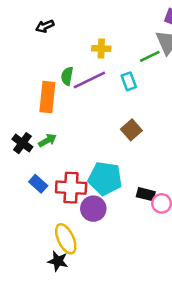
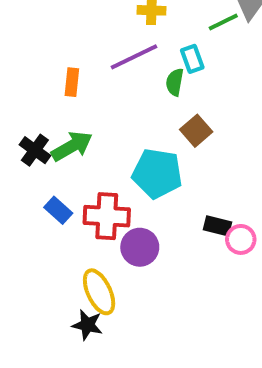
green semicircle: (67, 76) -> (175, 82), moved
orange rectangle: (47, 97) -> (72, 82), size x0.6
green arrow: (47, 140) -> (72, 146), size x1.5
cyan pentagon: (105, 178) -> (157, 173), moved

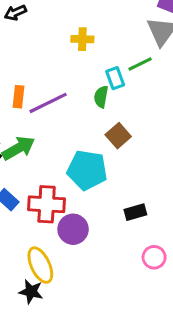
green line: (223, 22) -> (140, 64), moved
purple line: (134, 57) -> (48, 103), moved
black rectangle: (217, 226) -> (135, 212), turned -30
pink circle: (241, 239) -> (154, 257), moved

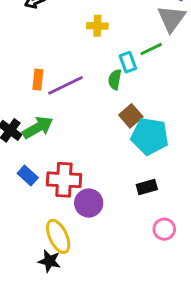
cyan pentagon: (87, 170) -> (150, 136), moved

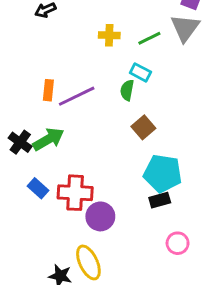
green line: (151, 49) -> (149, 38), moved
cyan rectangle: (128, 62) -> (140, 72), turned -42
cyan pentagon: (150, 136) -> (163, 173), moved
yellow ellipse: (58, 236) -> (88, 262), moved

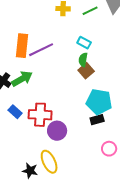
cyan rectangle: (140, 72) -> (84, 43), moved
orange rectangle: (48, 90) -> (22, 46), size x1.6
green semicircle: (127, 90) -> (83, 60), moved

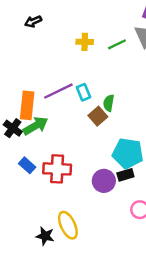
cyan rectangle: (84, 43) -> (83, 92), moved, turned 40
orange rectangle: (22, 46) -> (27, 105), moved
brown square: (86, 71) -> (98, 116), moved
purple circle: (57, 131) -> (104, 181), moved

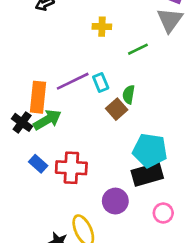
green line: (117, 44) -> (138, 49), moved
black rectangle: (125, 175) -> (147, 174), size x1.6
purple circle: (104, 181) -> (115, 201), moved

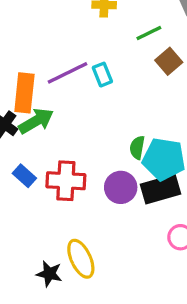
green semicircle: (129, 94) -> (137, 148), moved
brown square: (117, 109) -> (169, 61), moved
purple circle: (115, 201) -> (121, 187), moved

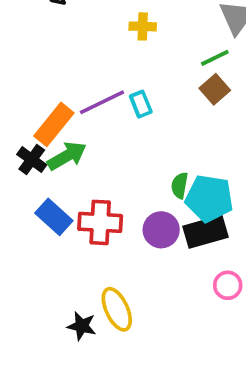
green line: (149, 33) -> (215, 58), moved
orange rectangle: (24, 93) -> (54, 124), turned 33
blue rectangle: (24, 176) -> (54, 217), size x1.4

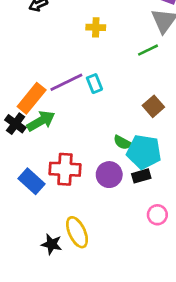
brown square: (215, 89) -> (153, 106), moved
green semicircle: (180, 185) -> (123, 142), turned -72
blue rectangle: (54, 217) -> (32, 181), moved
black rectangle: (206, 232) -> (141, 176), size x0.6

